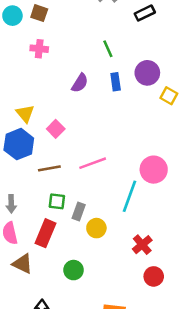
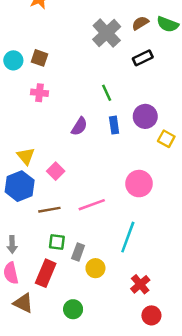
pink circle: (154, 170) -> (139, 184), moved

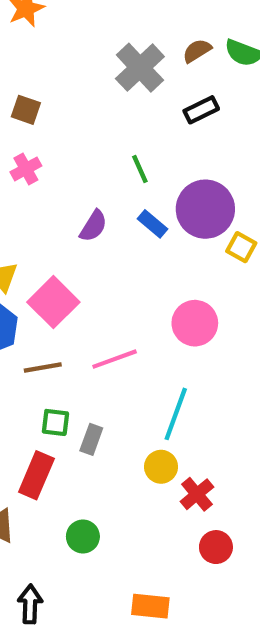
pink cross: (39, 93) -> (26, 169), turned -35
purple circle: (145, 116) -> (205, 209), size x1.4
blue rectangle: (114, 125) -> (153, 224), turned -42
pink square: (56, 171) -> (53, 302), size x1.6
yellow circle: (95, 268) -> (161, 467), moved

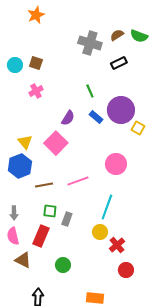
gray cross: (140, 68) -> (90, 43), turned -30
pink square: (53, 302) -> (56, 143), moved

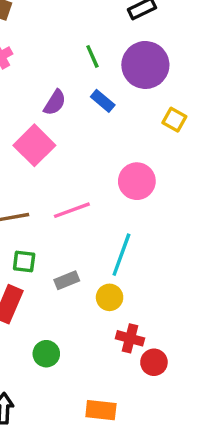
purple circle: (121, 110) -> (145, 65), moved
gray rectangle: (67, 219) -> (67, 280), moved, turned 48
red cross: (117, 245) -> (130, 338), moved, turned -35

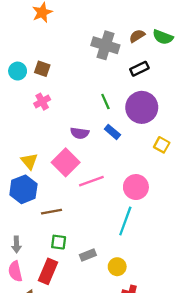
purple semicircle: (55, 103) -> (80, 133), turned 66
pink line: (72, 210) -> (91, 181), moved
cyan line: (121, 255) -> (125, 221), moved

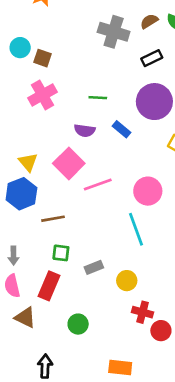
cyan circle: (18, 71) -> (20, 48), moved
pink cross: (42, 102) -> (42, 95), size x1.5
green line: (105, 102) -> (98, 98), moved, turned -63
cyan line: (125, 221) -> (136, 229), turned -40

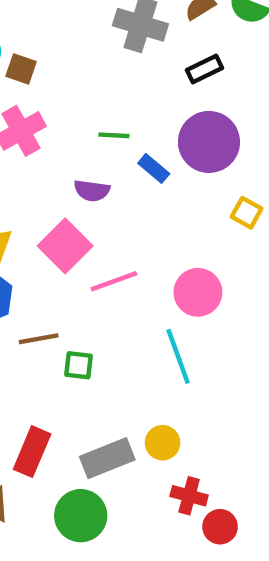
blue rectangle: (121, 129) -> (154, 168), moved
green square: (61, 253) -> (79, 365), moved
gray rectangle: (94, 267) -> (107, 458), moved, size x1.6
green circle: (78, 324) -> (81, 516), size x1.5

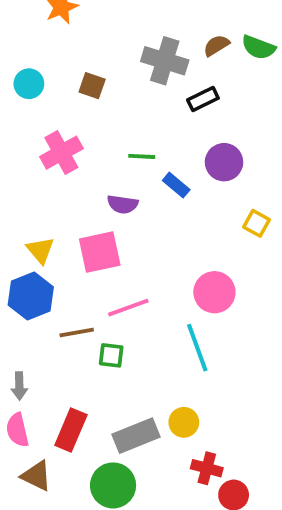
brown square: (21, 69) -> (92, 86), moved
black rectangle: (205, 69) -> (203, 99), moved
purple circle: (209, 142) -> (224, 162), size x0.7
pink square: (65, 246) -> (100, 252), turned 33
pink line: (114, 281) -> (128, 308), moved

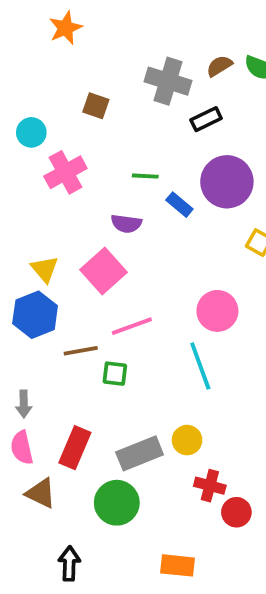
cyan circle: (29, 84) -> (31, 132), moved
purple circle: (224, 162) -> (227, 182), size x1.4
pink square: (100, 252) -> (103, 271), turned -30

